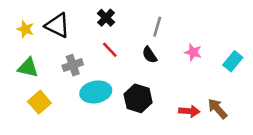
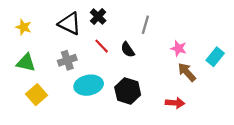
black triangle: (57, 25) -> (70, 24), moved
black semicircle: (150, 55) -> (128, 50), moved
brown arrow: (217, 109) -> (187, 72), moved

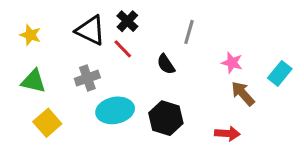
red line: (102, 46) -> (123, 49), moved

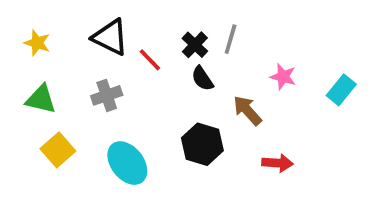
black cross: (127, 21) -> (195, 45), moved
brown arrow: (243, 93) -> (247, 110), moved
cyan ellipse: (115, 110) -> (127, 163), moved, turned 63

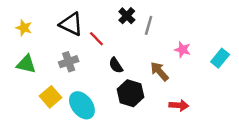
black cross: (195, 45) -> (127, 16), moved
black semicircle: (202, 79) -> (116, 65), moved
yellow square: (58, 150) -> (50, 97), moved

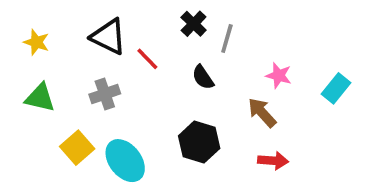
black semicircle: (116, 65) -> (203, 77), moved
brown arrow: (159, 71) -> (262, 113), moved

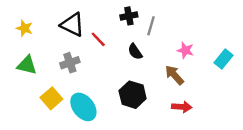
black cross: (194, 24) -> (129, 16), turned 35

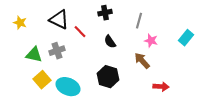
gray line: (151, 26) -> (139, 21), moved
cyan rectangle: (224, 59) -> (186, 38), moved
green triangle: (27, 65) -> (34, 55), moved
cyan ellipse: (83, 107) -> (68, 87), turned -30
red arrow: (182, 107) -> (161, 87), moved

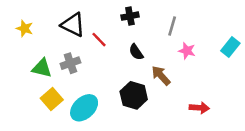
brown arrow: (142, 61) -> (161, 76), moved
cyan ellipse: (68, 87) -> (84, 108), turned -65

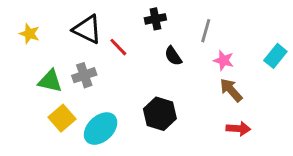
black semicircle: (136, 52) -> (173, 56), moved
brown arrow: (161, 76) -> (231, 90), moved

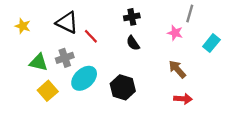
black cross: (155, 19) -> (132, 17), moved
gray line: (206, 31) -> (190, 14), moved
pink star: (224, 60) -> (175, 33), moved
cyan ellipse: (101, 129) -> (84, 78), moved

